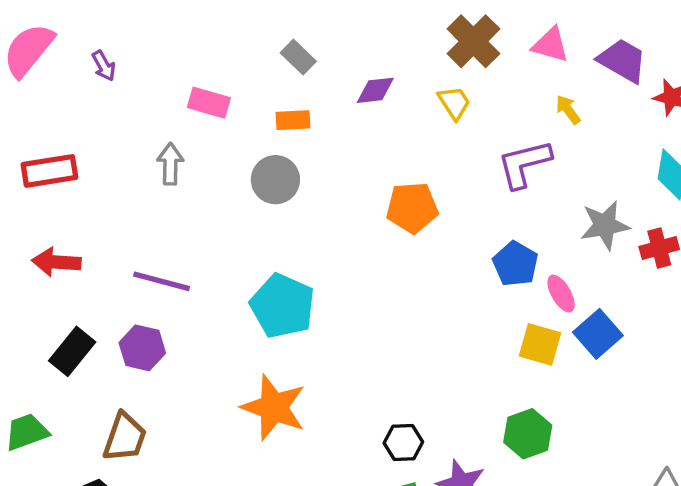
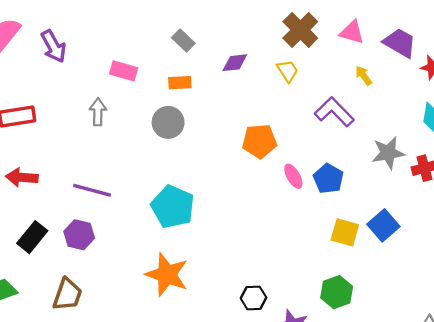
purple arrow: (104, 66) -> (53, 46), size x1.6
purple L-shape: (524, 164) -> (334, 112), turned 60
pink ellipse: (561, 294) -> (293, 176), moved

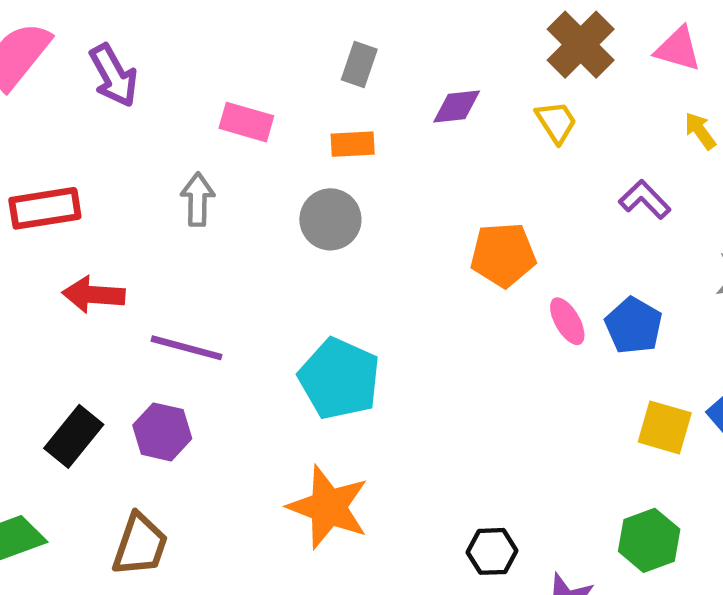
gray rectangle: (183, 40) -> (359, 64), turned 65
purple L-shape: (334, 112) -> (645, 199), size x0.7
red arrow: (22, 177) -> (94, 295), moved

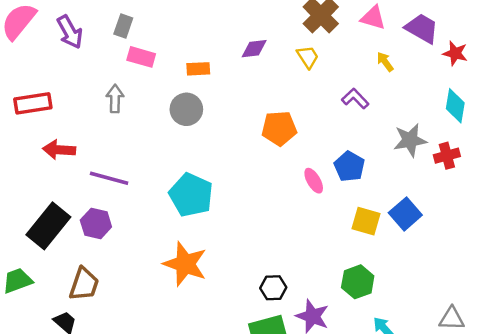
gray rectangle: (359, 64) -> (123, 26), moved
pink ellipse: (567, 321) -> (314, 181), moved
black rectangle: (74, 436) -> (48, 226), size x1.4

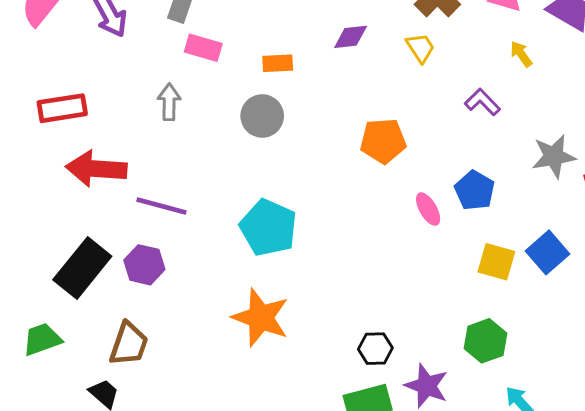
red arrow: (59, 150) -> (96, 169), size x1.4

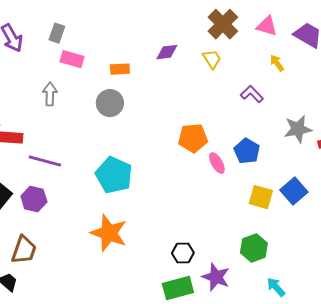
orange pentagon: (383, 141) -> (193, 138), moved

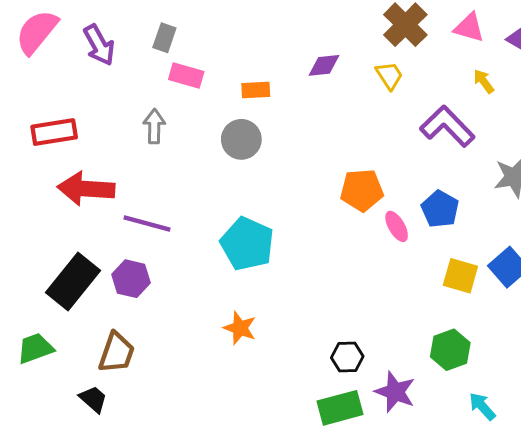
purple L-shape: (252, 94) -> (447, 126), size x1.6
orange star: (109, 233) -> (240, 328), size x0.6

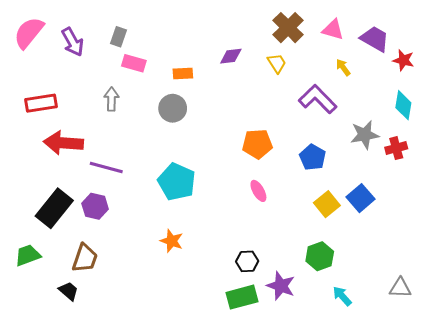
pink ellipse: (397, 226) -> (258, 191), moved
yellow square: (460, 276) -> (327, 204), turned 35

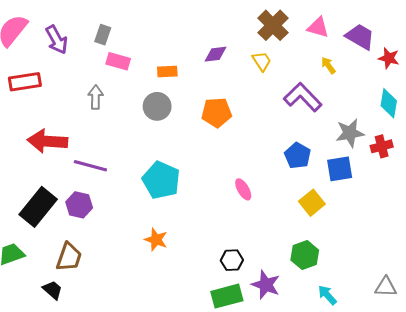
red rectangle: (41, 103) -> (25, 82), moved
orange pentagon: (257, 144) -> (217, 113), moved
blue square: (360, 198) -> (340, 169), moved, turned 32

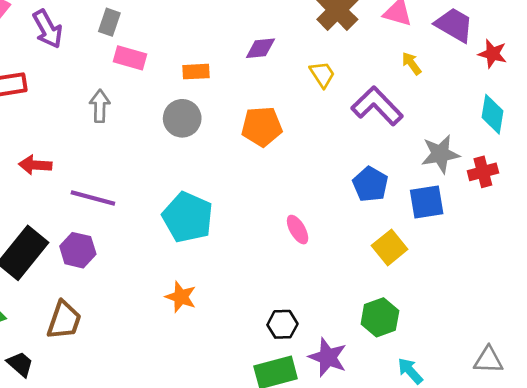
yellow trapezoid: (262, 61) -> (322, 74), moved
red arrow: (47, 141) -> (35, 165), size x0.6
black trapezoid: (53, 290) -> (20, 364), moved

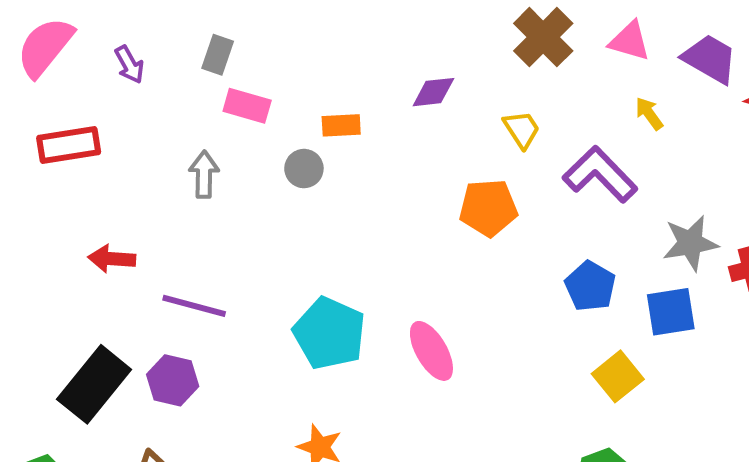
purple arrow: (48, 29) -> (129, 65), size x0.7
gray circle: (182, 118) -> (304, 169), moved, size x0.7
orange pentagon: (262, 127) -> (488, 208), moved
pink ellipse: (298, 230) -> (431, 351), moved, size x1.4

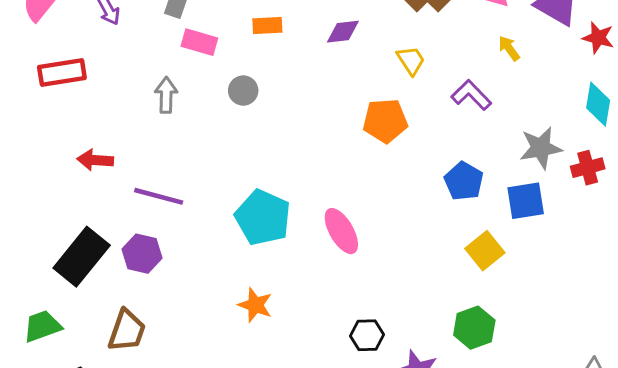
orange rectangle: (341, 125) -> (267, 26), moved
purple L-shape: (600, 174) -> (471, 95), size x0.7

